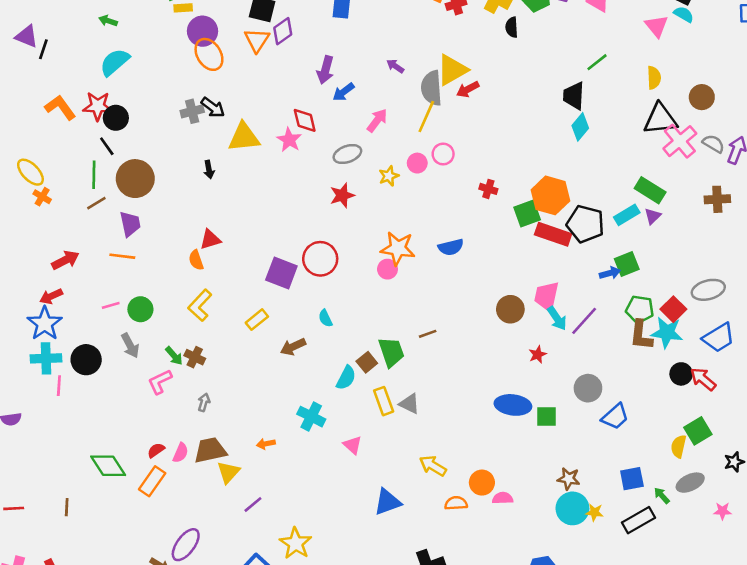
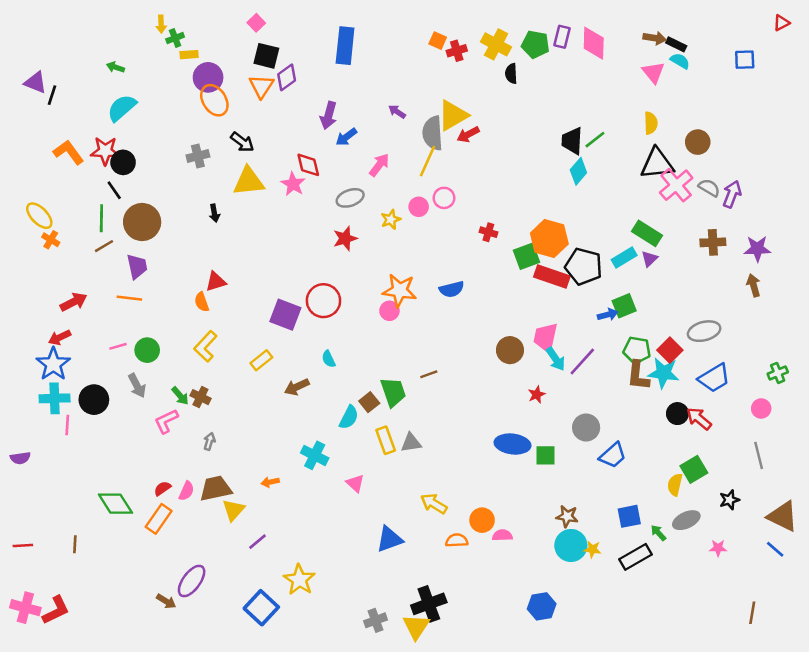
green line: (597, 62) -> (595, 140), moved
black arrow: (213, 107) -> (242, 142), moved
gray triangle: (409, 404) -> (411, 443), turned -35

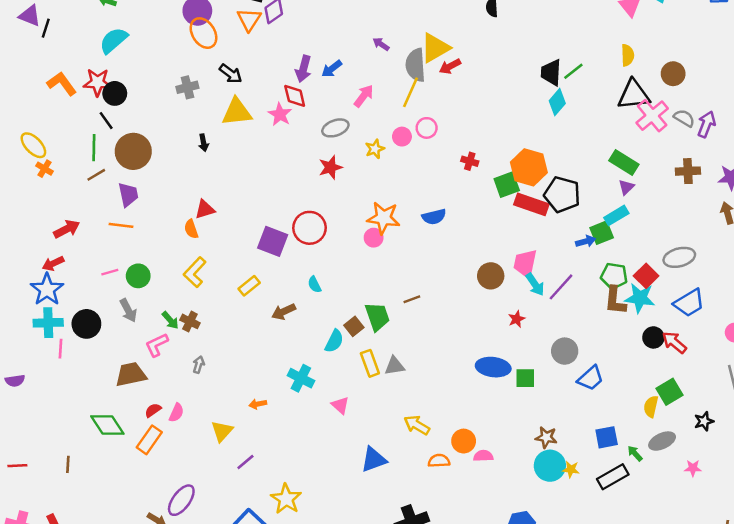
purple arrow: (329, 115) -> (303, 69), moved
cyan rectangle: (624, 258) -> (616, 215), moved
brown trapezoid: (216, 488) -> (131, 374), moved

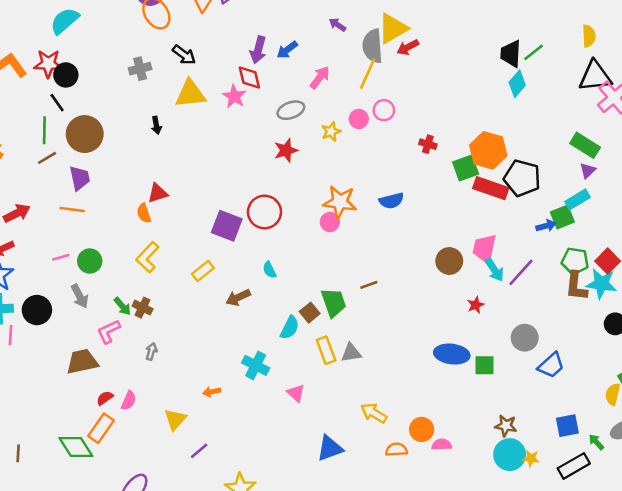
green diamond: (107, 425) -> (76, 447), moved

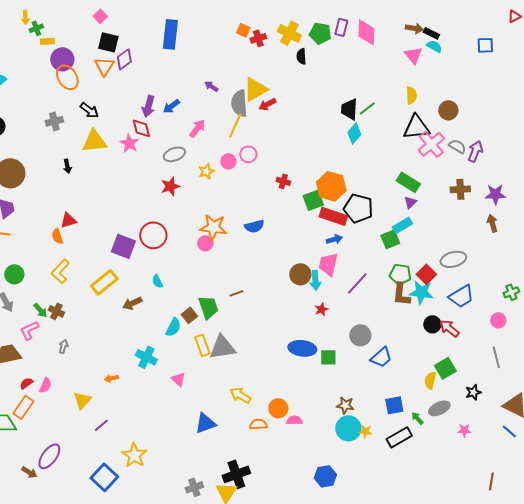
blue arrow: (546, 226) -> (334, 239), moved
cyan arrow: (495, 270) -> (315, 280), moved, turned 30
yellow rectangle: (203, 271) -> (104, 282), size x1.5
gray triangle: (351, 353) -> (222, 347), size x1.6

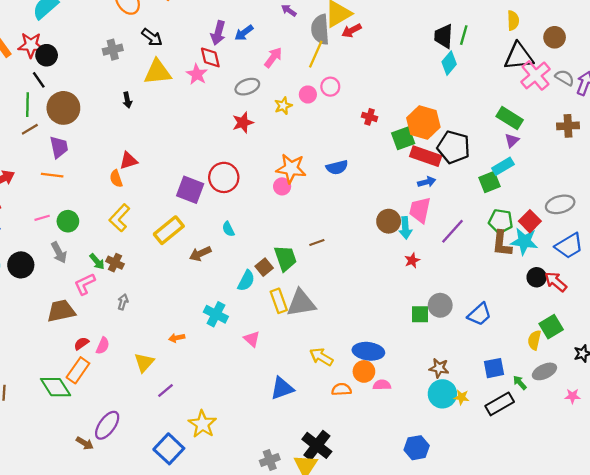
green line: (367, 108) -> (464, 35), turned -36
gray circle: (360, 335) -> (440, 305), moved
blue ellipse: (302, 348) -> (368, 351), moved
black cross: (236, 474) -> (317, 445), turned -32

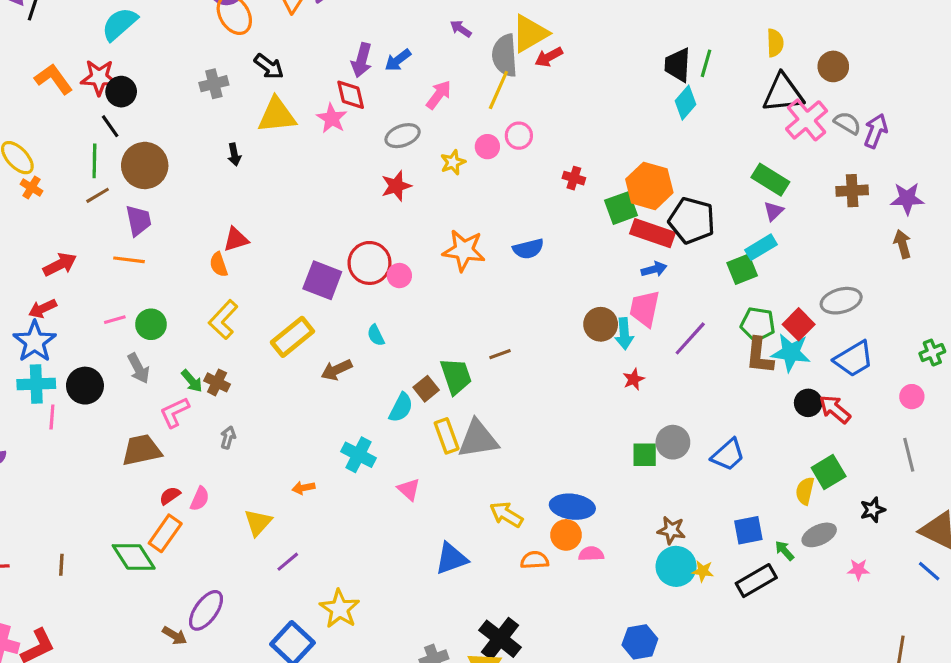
pink circle: (282, 186) -> (399, 276), moved

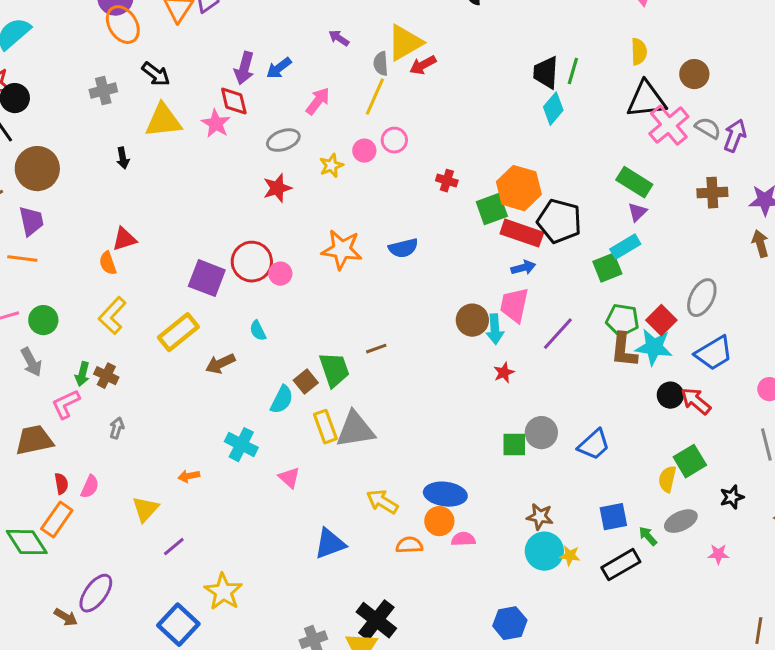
gray semicircle: (505, 55) -> (381, 64), size x0.6
gray ellipse: (841, 301) -> (702, 298), turned -48
green arrow: (192, 381) -> (82, 374), turned 55
red semicircle: (170, 496) -> (61, 484), turned 115

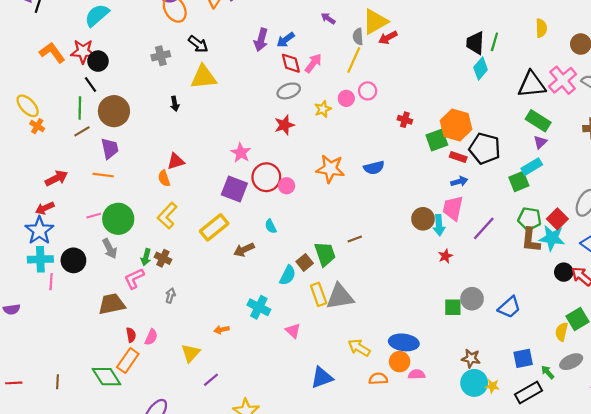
black triangle: (646, 100) -> (532, 85), moved
red diamond: (234, 101) -> (291, 63), moved
pink star: (216, 124) -> (241, 153), moved
red rectangle: (522, 233) -> (458, 157), size x0.6
green circle: (43, 320) -> (118, 219), size x1.5

